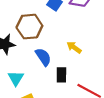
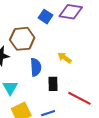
blue semicircle: (43, 57) -> (36, 67), turned 30

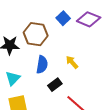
black rectangle: (53, 84) -> (55, 85), turned 40

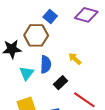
blue square: (63, 18) -> (50, 16), moved
cyan triangle: (13, 78) -> (27, 73), moved

